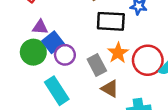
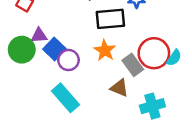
green circle: (33, 52) -> (22, 50), moved
orange star: (118, 53) -> (105, 50), moved
gray rectangle: (97, 65) -> (133, 65), moved

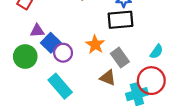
black rectangle: (110, 19) -> (120, 20), moved
green circle: (22, 50) -> (25, 57), moved
red circle: (154, 53) -> (151, 81), moved

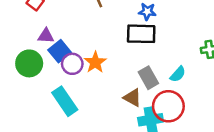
orange star: (95, 45) -> (95, 62), moved
gray rectangle: (120, 58) -> (148, 78), moved
brown triangle: (108, 78) -> (132, 98), moved

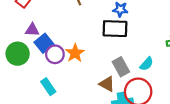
cyan rectangle: (65, 101) -> (48, 87), size x0.7

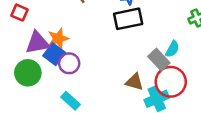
purple triangle: (32, 30) -> (37, 43), size x1.5
orange star: (75, 53) -> (58, 39), moved, turned 30
gray rectangle: (121, 67) -> (159, 60), moved

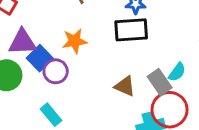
orange star: (58, 39) -> (75, 41), moved
brown triangle: (134, 82) -> (125, 86), moved

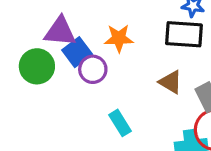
brown triangle: (125, 86) -> (171, 82), moved
cyan rectangle: (51, 115) -> (120, 123), moved

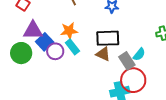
black rectangle: (184, 34) -> (108, 38), moved
cyan rectangle: (120, 123) -> (72, 47), moved

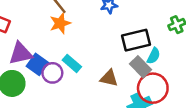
orange star: (69, 31) -> (60, 23), moved
black rectangle: (108, 38) -> (136, 40), moved
brown triangle: (103, 54) -> (109, 78), moved

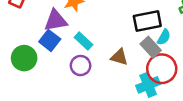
purple triangle: (21, 53) -> (56, 20), moved
purple circle: (52, 73) -> (81, 66), moved

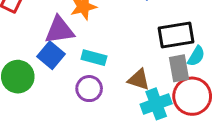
cyan rectangle: (84, 41) -> (94, 58), turned -30
gray rectangle: (151, 47) -> (179, 68), turned 30
cyan cross: (148, 85) -> (156, 104), moved

